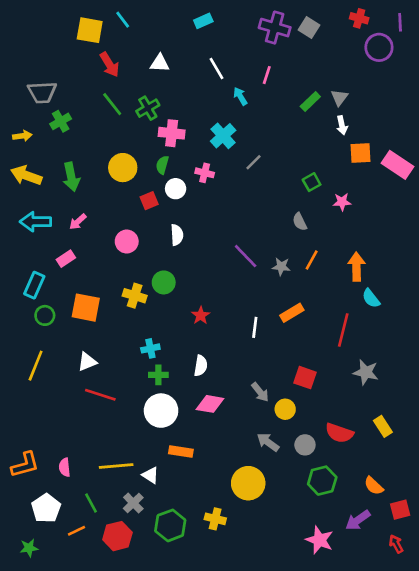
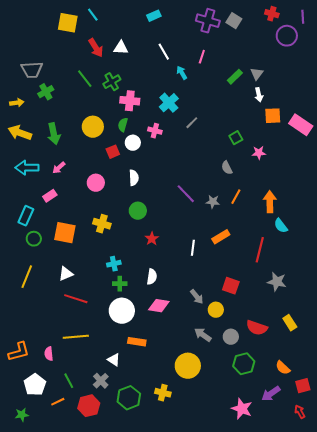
red arrow: (110, 65) -> (96, 48), moved
green circle: (164, 282) -> (138, 211), moved
yellow line: (116, 466) -> (76, 337), moved

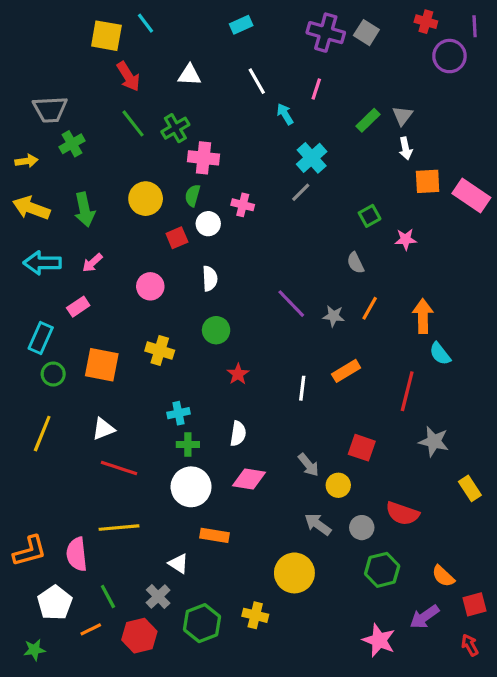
red arrow: (96, 48) -> (128, 76), moved
cyan cross: (169, 103) -> (312, 158), moved
yellow rectangle: (290, 323) -> (470, 488), moved
pink semicircle: (49, 354) -> (77, 554), size x1.5

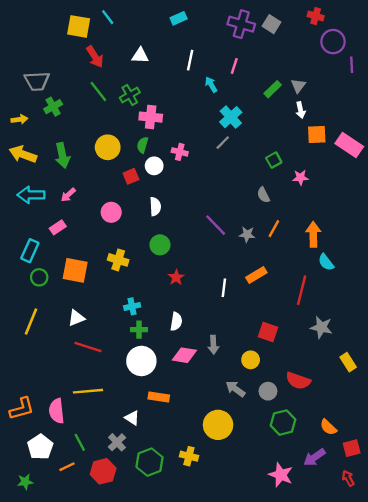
purple line: (475, 26) -> (352, 65), moved
white line: (257, 81) -> (190, 60), turned 42
gray arrow: (308, 465) -> (213, 345), moved, turned 36

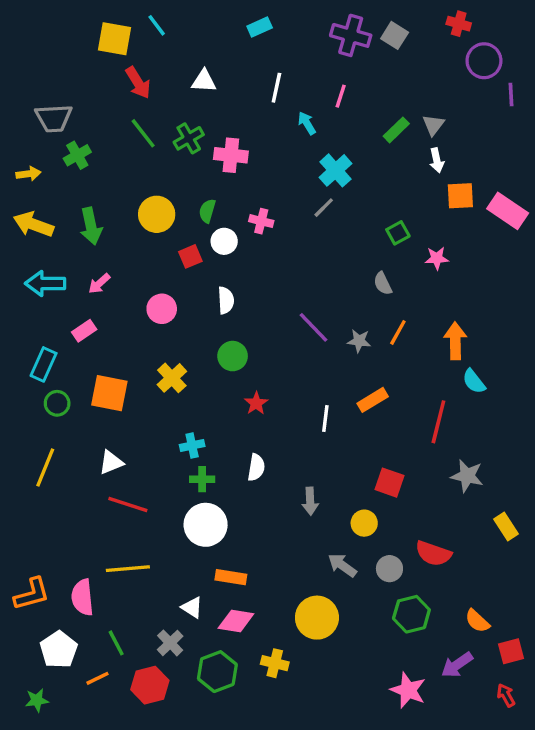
pink cross: (151, 117) -> (231, 155), moved
yellow cross: (118, 260) -> (172, 378), turned 30
pink diamond: (184, 355) -> (236, 621), moved

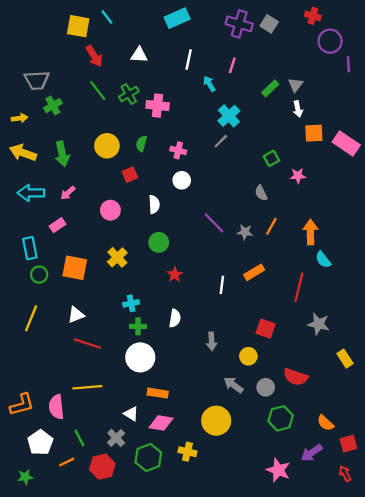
cyan rectangle: (260, 27) -> (177, 18), size x1.5
white circle: (224, 241) -> (182, 180), moved
cyan rectangle: (44, 364) -> (30, 248), turned -35

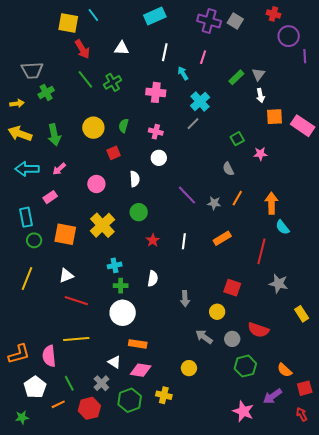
pink cross: (158, 106) -> (156, 92), moved
yellow cross: (117, 257) -> (102, 225), size x1.4
white line: (222, 285) -> (184, 241), moved
yellow circle: (216, 421) -> (189, 368), size x0.6

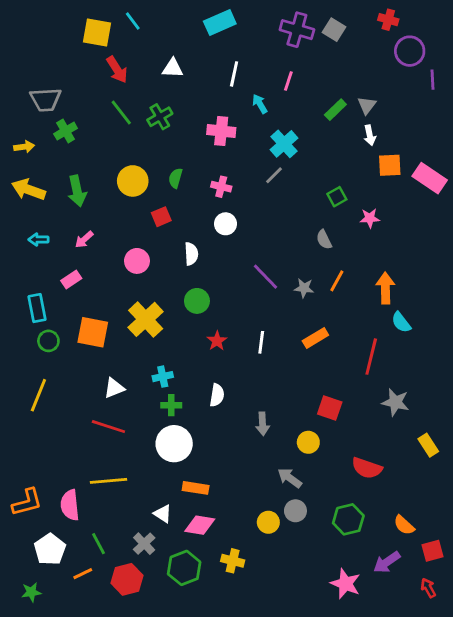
cyan arrow: (27, 169) -> (38, 240), size x0.6
white triangle: (66, 276) -> (114, 388), moved
gray circle: (232, 339) -> (295, 511), moved

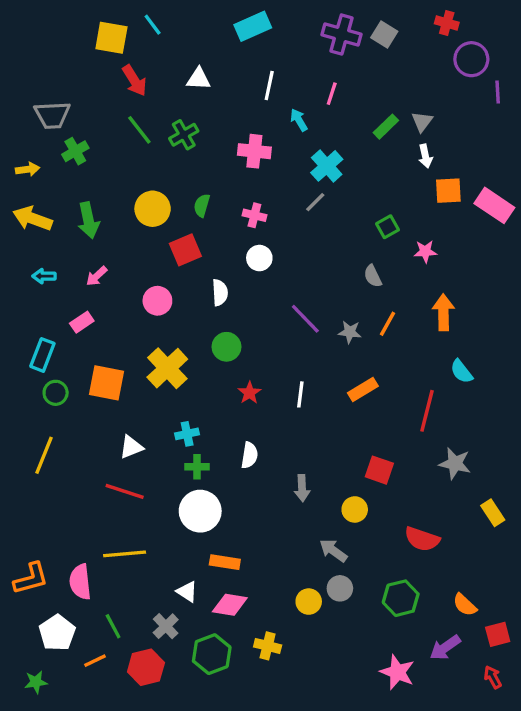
red square: (161, 217) -> (185, 250), size x1.4
orange arrow: (385, 288) -> (443, 312), moved
cyan rectangle: (37, 308) -> (42, 355), turned 32

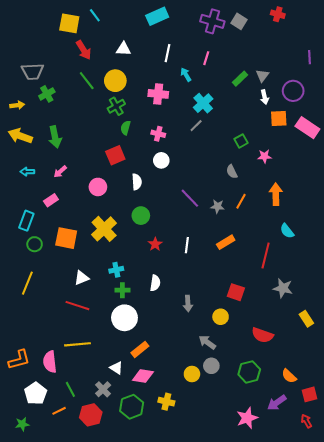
purple circle: (471, 59) -> (293, 91), moved
green cross: (184, 135) -> (116, 106), moved
yellow circle: (153, 209) -> (115, 81), moved
orange rectangle: (225, 562) -> (140, 349), turned -48
pink star: (397, 672) -> (247, 418), turned 30

